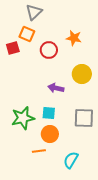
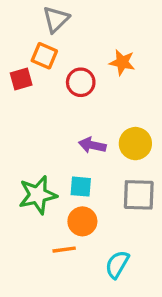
yellow circle: (82, 74) -> (135, 144), moved

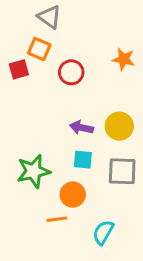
gray triangle: (56, 19) -> (49, 17), turned -40
orange star: (122, 62) -> (124, 59), moved
cyan square: (81, 187) -> (83, 160), moved

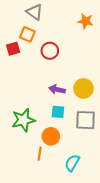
orange star: (124, 59) -> (86, 21), moved
orange line: (57, 219) -> (40, 154), turned -72

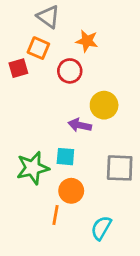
orange star: (86, 21) -> (87, 41), moved
yellow circle: (83, 88) -> (104, 105), moved
cyan square: (58, 112) -> (65, 157), moved

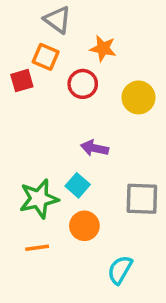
yellow circle: (104, 105) -> (138, 97), moved
cyan square: (65, 157) -> (78, 185), turned 36
orange line: (55, 215) -> (37, 248), moved, turned 72

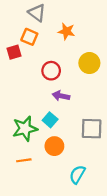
red circle: (83, 84) -> (51, 71), moved

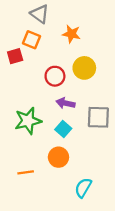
yellow circle: (89, 63) -> (84, 68), moved
cyan square: (50, 120) -> (63, 129), moved
green star: (25, 129) -> (28, 121), moved
gray square: (92, 129) -> (98, 117), moved

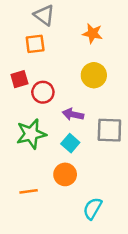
orange star: (71, 34) -> (93, 33), moved
orange square: (31, 40) -> (35, 44), turned -30
red square: (15, 56) -> (19, 79), moved
red circle: (55, 76) -> (43, 92), moved

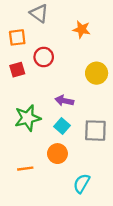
orange square: (35, 44) -> (17, 37), moved
yellow circle: (94, 75) -> (97, 73), moved
red circle: (43, 92) -> (44, 57), moved
gray square: (109, 130) -> (95, 131), moved

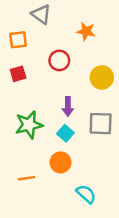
red circle: (44, 57) -> (59, 60), moved
purple arrow: (64, 101) -> (68, 107), turned -102
gray square: (95, 131) -> (101, 124), moved
cyan semicircle: (82, 183) -> (86, 194), turned 102

